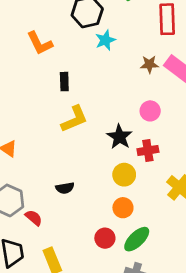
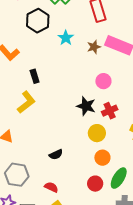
cyan star: (105, 40) -> (66, 38), moved
yellow L-shape: (74, 119) -> (26, 102), moved
red semicircle: (34, 218) -> (51, 187), moved

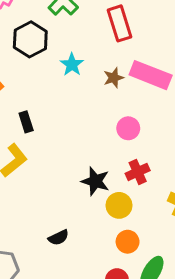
black star: (86, 106) -> (95, 181), moved

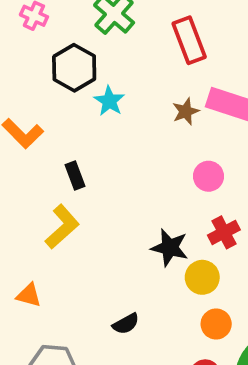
cyan star: (72, 65) -> (109, 101), moved

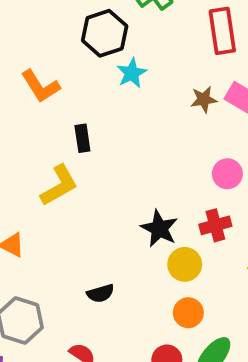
pink circle: (208, 176) -> (227, 174), moved

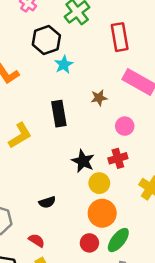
brown star: (204, 99) -> (99, 98), moved
black rectangle: (82, 138) -> (59, 114), moved, size x1.5
orange circle: (188, 313) -> (102, 213), size x1.5

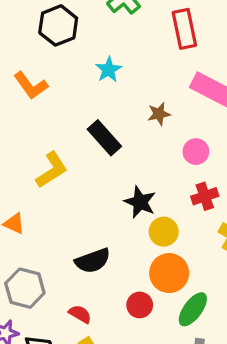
black hexagon: (46, 40) -> (58, 25), moved
black rectangle: (59, 114) -> (104, 138), turned -30
red cross: (118, 158) -> (205, 196), moved
black semicircle: (47, 202) -> (93, 261), size x1.5
red circle: (89, 243) -> (140, 305), moved

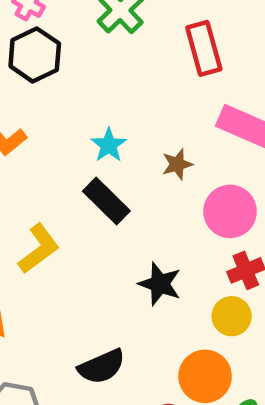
cyan star: (109, 70) -> (109, 145), moved
pink circle: (196, 152) -> (230, 211), size x1.5
yellow circle: (164, 232) -> (232, 316), moved

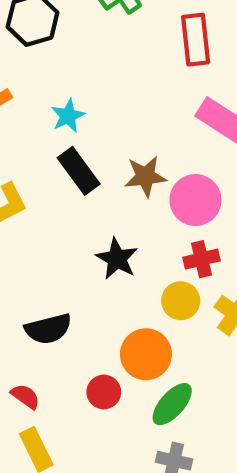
cyan star: (109, 145) -> (68, 116), moved
brown star: (177, 164) -> (145, 176), moved, size x1.4

